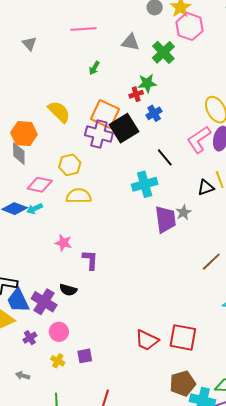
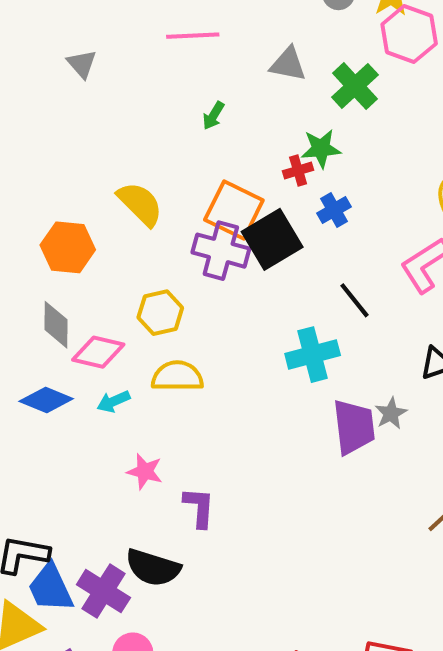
gray diamond: (19, 154) -> (56, 325), moved
cyan arrow: (35, 209) -> (114, 401), moved
black semicircle: (68, 290) -> (153, 568), size x1.5

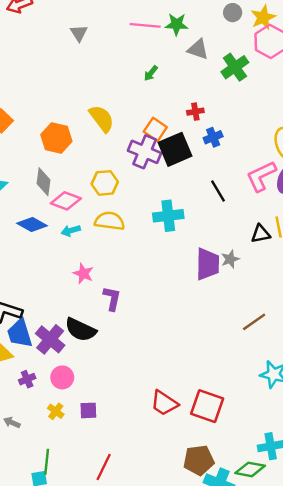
green star: (321, 149) -> (177, 24), moved
orange square: (234, 210) -> (155, 129), size x0.7
cyan cross: (313, 355) -> (168, 216), moved

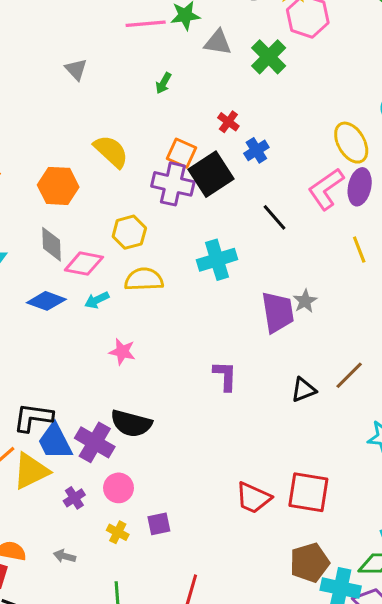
gray triangle: (79, 33) -> (76, 69), moved
red cross: (195, 112) -> (228, 122), turned -35
black triangle: (261, 234) -> (303, 390), moved
purple L-shape: (112, 298) -> (225, 376), moved

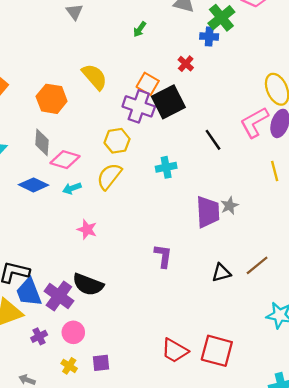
blue cross: (256, 150) -> (209, 36), moved, turned 30
yellow hexagon: (129, 232) -> (117, 141), moved
cyan cross: (217, 260) -> (166, 167), size x0.7
yellow semicircle: (144, 279) -> (109, 176), turned -56

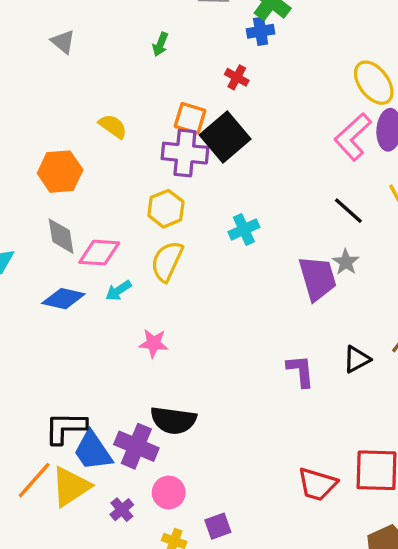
yellow semicircle: (94, 77) -> (113, 126), size x0.7
black line: (213, 140) -> (348, 211), moved
purple L-shape: (163, 256) -> (301, 371), moved

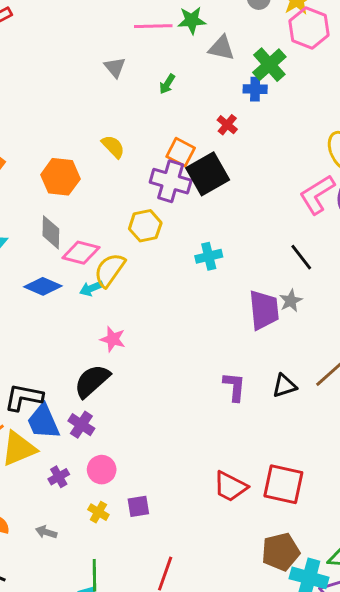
gray triangle: (63, 42) -> (115, 67), moved
yellow semicircle: (167, 261) -> (110, 270), moved
black semicircle: (173, 420) -> (92, 381), moved, turned 120
purple cross: (136, 446) -> (81, 425), size x0.7

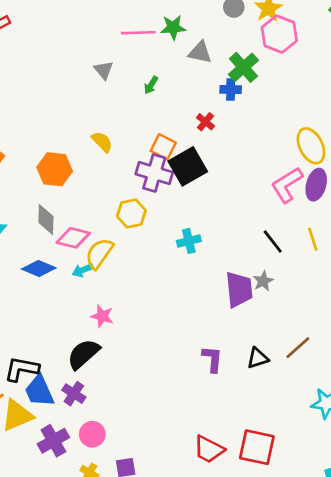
purple cross: (59, 477) -> (53, 441), size x1.6

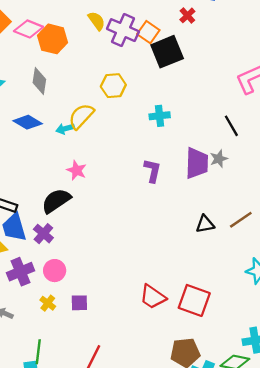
purple cross: (154, 173) -> (123, 30), moved
pink diamond: (73, 238) -> (29, 29), moved
purple L-shape: (212, 359) -> (152, 171), moved

